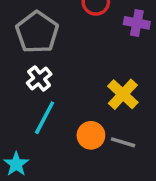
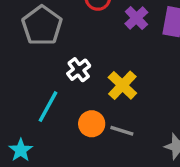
purple cross: (137, 23) -> (136, 18), turned 35
white cross: (39, 79) -> (79, 70), moved

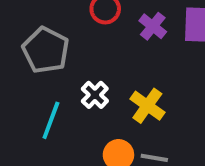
cyan line: (48, 107) -> (51, 120), moved

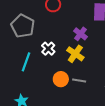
purple cross: (153, 26) -> (81, 34), moved

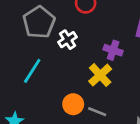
purple cross: (81, 34) -> (113, 50), turned -32
white cross: (48, 49) -> (68, 40), moved

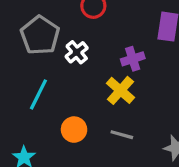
purple cross: (113, 50) -> (133, 59), turned -30
orange circle: (73, 104) -> (74, 130), moved

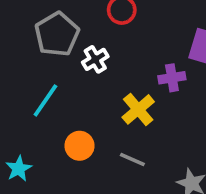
purple cross: (133, 59) -> (172, 78), moved

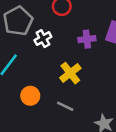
purple cross: (172, 78) -> (87, 39), moved

